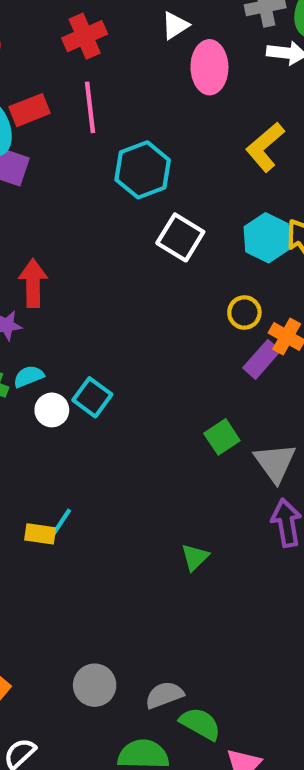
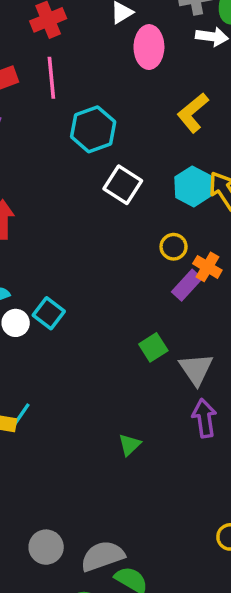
gray semicircle: (164, 695) -> (103, 556), size x1.4

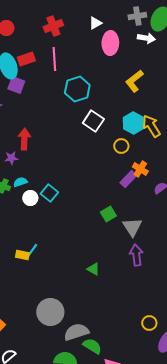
yellow circle: (174, 247) -> (121, 146), moved
green triangle: (130, 445) -> (93, 269), turned -48
gray circle: (46, 547) -> (50, 312), moved, size x1.4

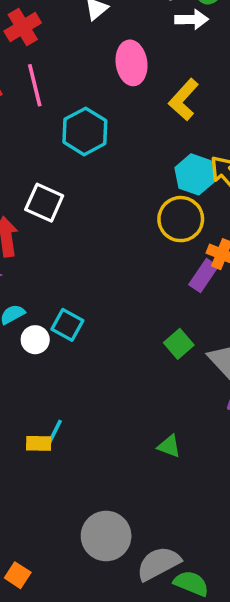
pink ellipse: (110, 43) -> (131, 63), moved
white square: (93, 121) -> (44, 203), moved
yellow circle: (121, 146) -> (181, 219), size x1.6

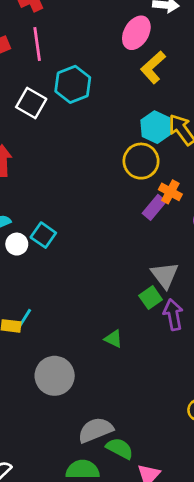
pink ellipse: (131, 63) -> (136, 33), moved, turned 32
white square: (44, 203) -> (31, 103), moved
green square: (179, 344) -> (151, 298), moved
gray circle: (106, 536) -> (55, 376), moved

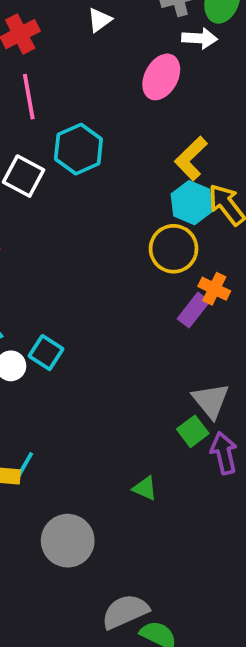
yellow L-shape: (153, 67) -> (191, 158), moved

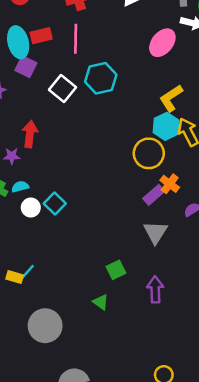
gray triangle: (211, 401) -> (155, 232), moved
green square: (193, 431) -> (116, 270), moved

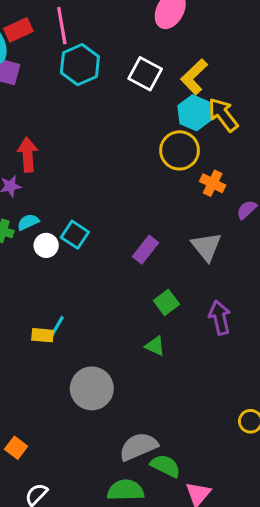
cyan hexagon: (101, 78) -> (80, 65), moved
white square: (63, 88) -> (145, 74), moved
purple rectangle: (154, 195) -> (145, 250), moved

